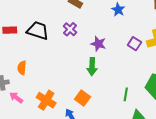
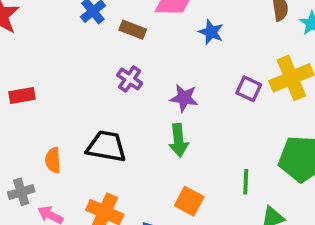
black trapezoid: (38, 31) -> (106, 146), moved
orange square: (82, 98) -> (189, 201), moved

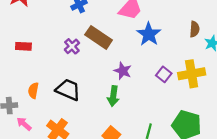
brown rectangle: (133, 30) -> (99, 37), moved, size x1.6
blue star: (211, 32) -> (149, 34), size x1.5
purple cross: (130, 79) -> (72, 46), moved

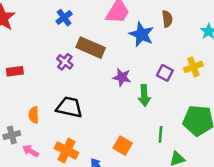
brown semicircle: (194, 29) -> (167, 19), moved
yellow cross: (192, 74) -> (193, 67), size x0.7
green arrow: (113, 96) -> (144, 95), moved

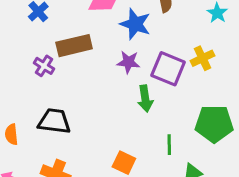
brown rectangle: (91, 48) -> (74, 46), turned -32
purple square: (165, 73) -> (168, 69), size x1.6
purple star: (122, 77) -> (128, 62), moved

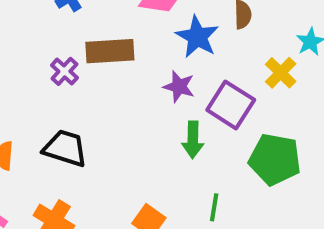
yellow cross: (202, 58) -> (281, 73), moved, turned -30
green pentagon: (214, 124) -> (275, 159), moved

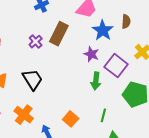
brown rectangle: (110, 51) -> (59, 34), turned -65
black trapezoid: (65, 148) -> (32, 79), turned 35

